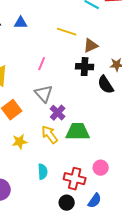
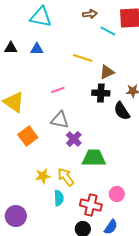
pink line: (42, 64) -> (58, 90), turned 48
gray triangle: (44, 94) -> (60, 120), turned -36
yellow arrow: (50, 135) -> (66, 177), moved
yellow star: (20, 142) -> (43, 176), moved

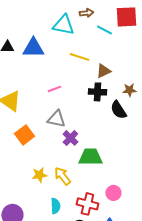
cyan triangle: (41, 17) -> (63, 25), moved
blue triangle: (37, 49) -> (33, 48), size x1.6
cyan semicircle: (59, 198) -> (55, 206), moved

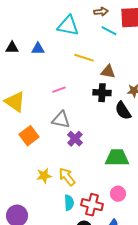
brown arrow: (86, 13) -> (101, 12), moved
blue triangle: (33, 48) -> (38, 49), size x0.6
brown triangle: (103, 71) -> (108, 72), turned 35
green trapezoid: (90, 157) -> (117, 158), moved
cyan semicircle: (55, 206) -> (69, 203), moved

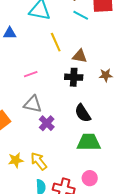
yellow line: (84, 58) -> (56, 42), turned 48
black semicircle: (123, 111) -> (83, 113), moved

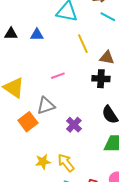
gray triangle: (33, 104) -> (46, 106), moved, turned -30

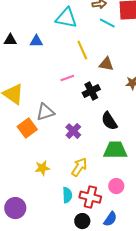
pink line: (58, 76) -> (67, 78), moved
black cross: (101, 79) -> (91, 91), moved, turned -30
yellow arrow: (66, 163) -> (79, 167), moved, turned 72

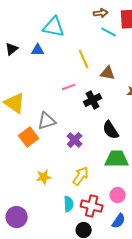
cyan triangle: (66, 18) -> (54, 27), moved
black triangle: (10, 40) -> (12, 49), turned -40
blue semicircle: (110, 219) -> (119, 221), moved

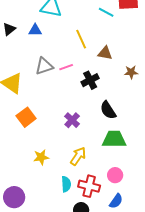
gray triangle: (47, 121) -> (44, 66), moved

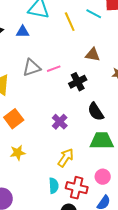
yellow line: (81, 39) -> (70, 22), moved
yellow star: (41, 157) -> (18, 153), moved

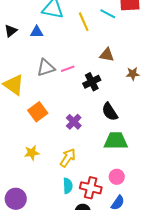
orange square: (14, 119) -> (38, 112), moved
yellow arrow: (66, 158) -> (68, 158), moved

